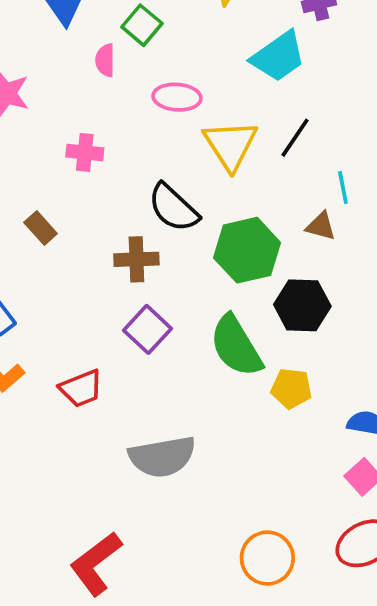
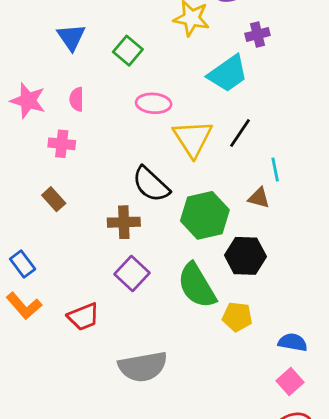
pink semicircle: (105, 60) -> (77, 99), moved
pink cross: (85, 152) -> (62, 144), moved

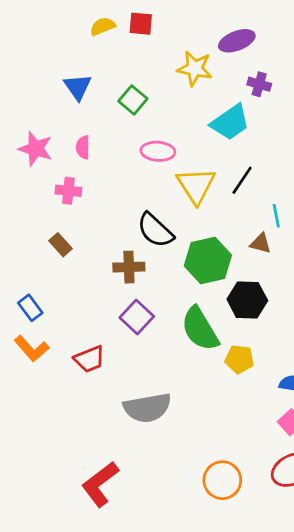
purple cross: (258, 34) -> (259, 84), turned 30

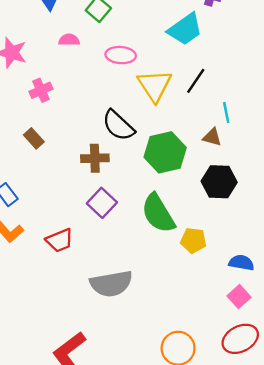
pink semicircle: (83, 147) -> (69, 40), moved, turned 90
pink cross: (68, 191) -> (41, 90), turned -30
black hexagon: (247, 300) -> (219, 182), moved

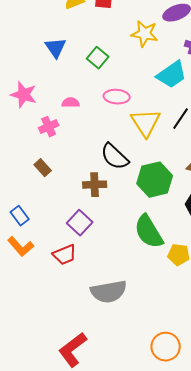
pink semicircle: (69, 40) -> (71, 103), moved
purple square: (102, 203) -> (80, 223), moved

